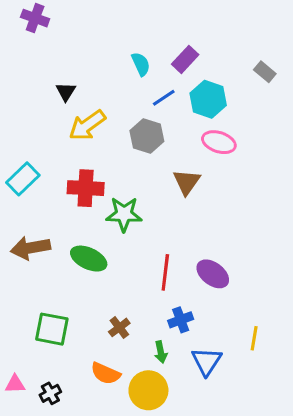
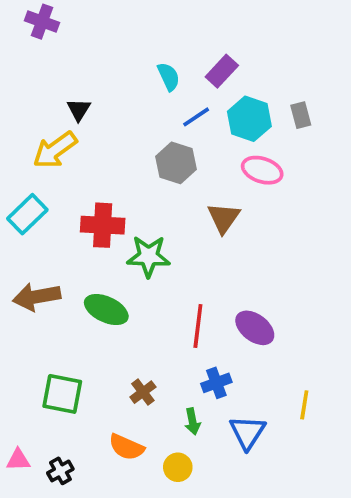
gray rectangle: (265, 72) -> (301, 115), moved, turned 35
yellow arrow: (87, 125) -> (55, 150), moved
yellow circle: (148, 390) -> (178, 467), size x0.6

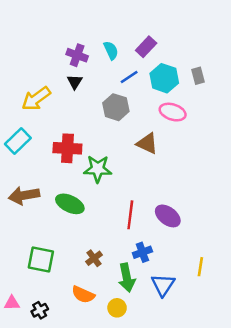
purple cross: (42, 22) -> (77, 55), moved
black triangle: (79, 110) -> (75, 82), moved
brown triangle: (224, 218) -> (147, 143), turned -40
green arrow: (192, 421) -> (127, 278), size x1.6

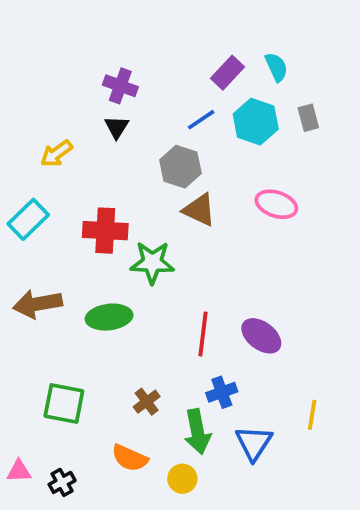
cyan semicircle: (111, 50) -> (276, 67), moved
yellow arrow: (36, 99) -> (56, 153), size x0.7
pink ellipse: (173, 112) -> (276, 204), moved
brown triangle: (147, 143) -> (199, 210), moved
green ellipse: (70, 204) -> (109, 317), turned -32

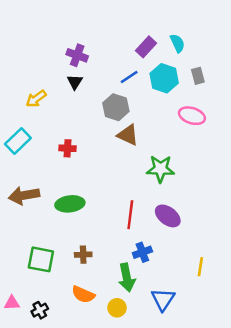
pink ellipse: (276, 204) -> (192, 116), moved
red cross: (105, 231) -> (67, 148), size x0.6
green star: (152, 263) -> (161, 169), moved
brown cross: (147, 402) -> (83, 255), moved, turned 35
blue triangle: (254, 443) -> (163, 299), moved

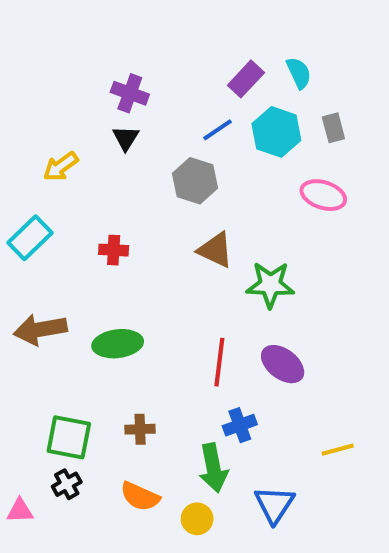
brown triangle: (128, 135) -> (215, 250), moved
yellow line: (200, 267) -> (338, 450), turned 66
black cross: (40, 310) -> (67, 484), moved

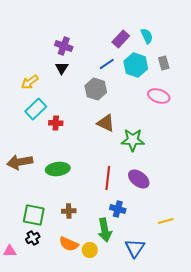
cyan rectangle: (30, 238) -> (36, 109), moved
blue cross: (240, 425) -> (118, 209), turned 35
yellow circle: (197, 519) -> (90, 250), moved

